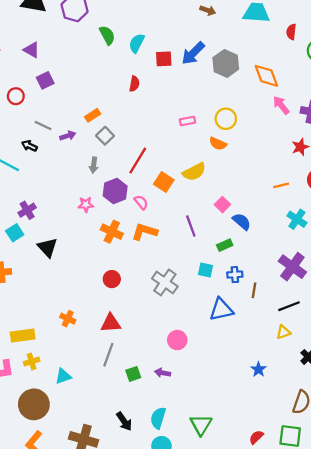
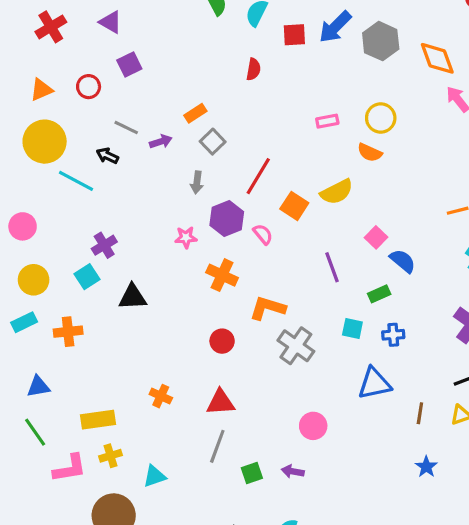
orange L-shape: (145, 232) -> (268, 308), moved
black triangle: (47, 247) -> (133, 297), turned -50
brown line: (254, 290) -> (420, 413), moved

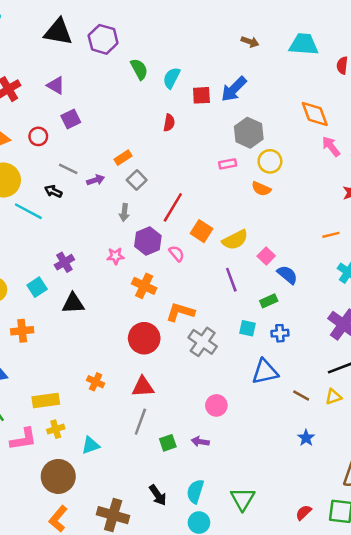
gray hexagon: (381, 41) -> (249, 133), moved
yellow semicircle: (337, 192) -> (235, 240), moved
purple cross: (104, 245) -> (64, 262), moved
red circle: (222, 341) -> (144, 338), size x1.6
brown line: (420, 413) -> (301, 395), turned -70

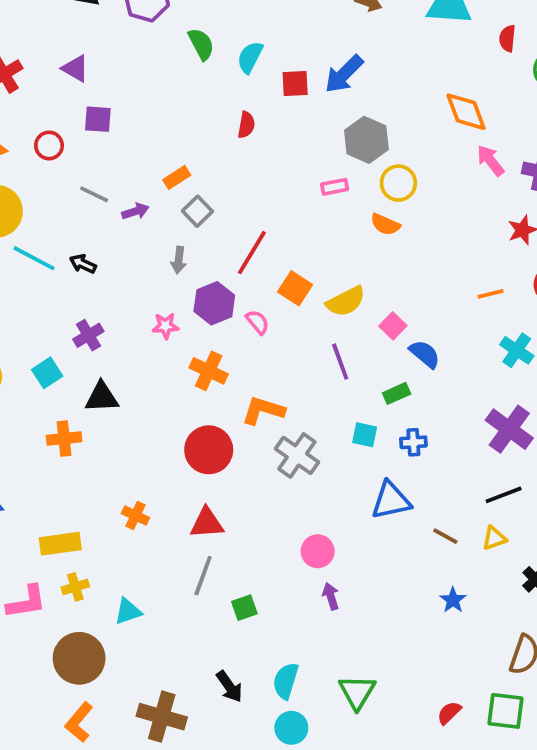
purple square: (71, 119) -> (98, 119), turned 30
black arrow: (53, 191) -> (83, 264), moved
orange cross: (22, 331) -> (64, 439), moved
purple arrow: (200, 442) -> (331, 596), moved, turned 63

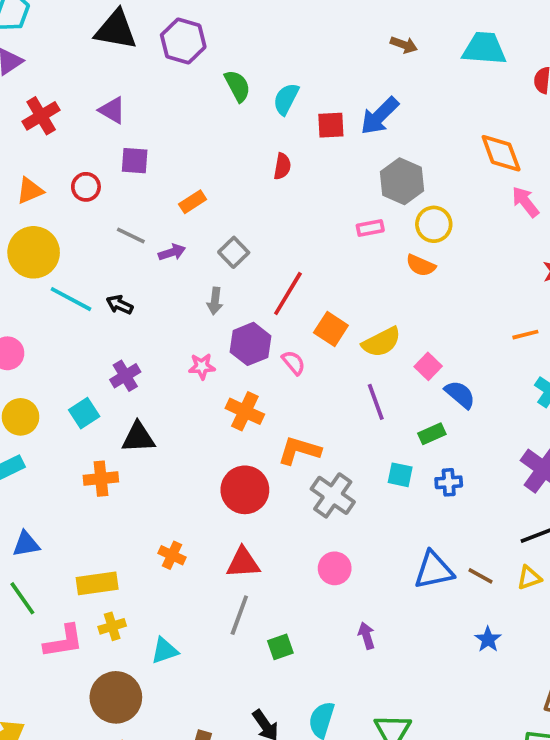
orange rectangle: (177, 177) -> (193, 202), moved
blue triangle: (391, 501) -> (434, 570), moved
pink circle: (318, 551) -> (335, 568), moved

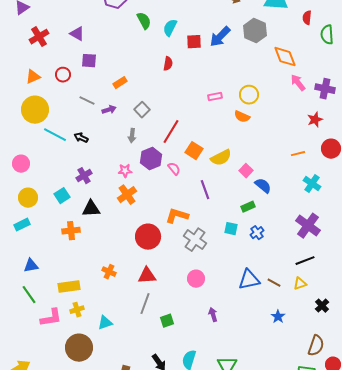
gray hexagon: (402, 181) -> (255, 31), moved
purple line: (376, 402) -> (205, 190), moved
orange cross: (245, 411) -> (127, 195), moved, turned 30
blue cross: (449, 482) -> (257, 233), turned -32

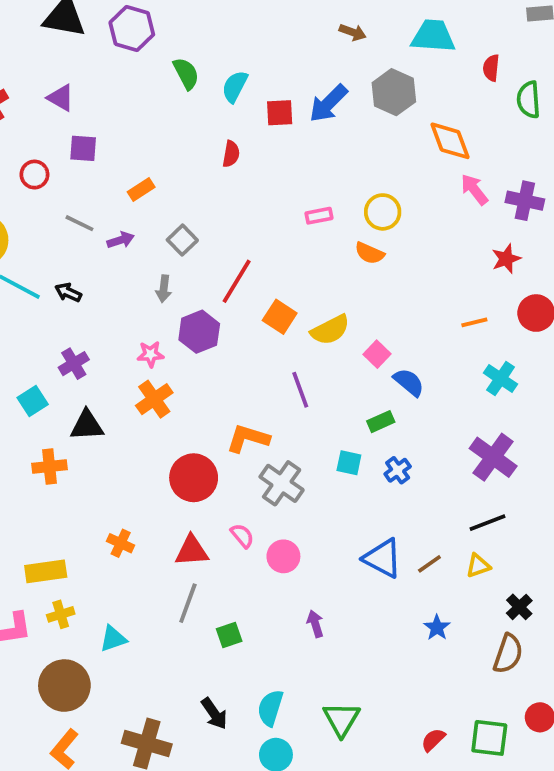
pink semicircle: (174, 169) -> (242, 536), moved
blue triangle: (249, 280) -> (383, 558), turned 40
brown line: (274, 283) -> (429, 564), turned -64
brown semicircle: (316, 346) -> (508, 654), moved

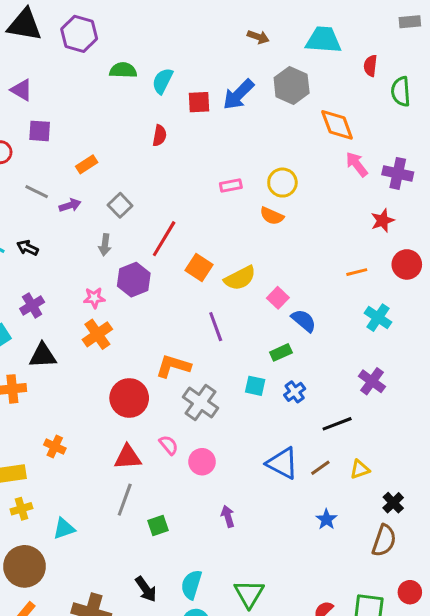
green semicircle: (186, 73) -> (123, 70), turned -60
purple cross: (493, 457) -> (372, 381), size x0.7
black line: (487, 523) -> (337, 424), moved
orange cross: (121, 543) -> (55, 447), moved

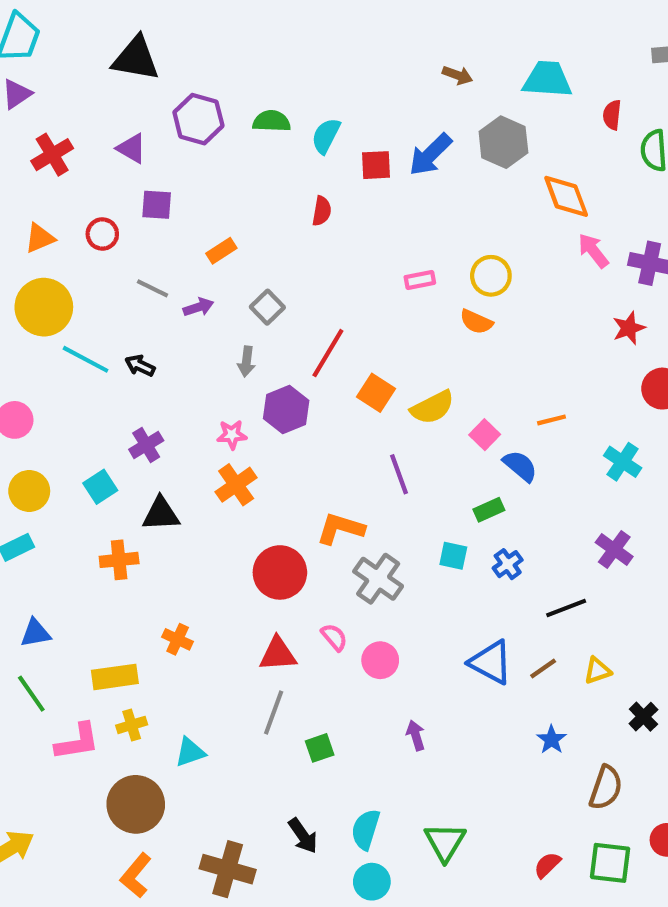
purple hexagon: (79, 34) -> (198, 119), moved
orange line: (357, 272) -> (552, 420), moved
brown semicircle: (384, 541) -> (606, 788), moved

